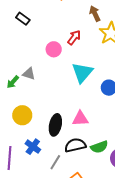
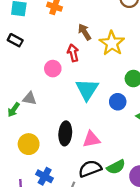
brown arrow: (95, 14) -> (84, 32), moved
red arrow: (74, 37) -> (73, 53), turned -42
black ellipse: (55, 125) -> (65, 133), moved

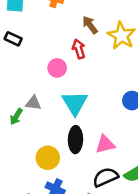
cyan triangle: (87, 89) -> (75, 103), moved
yellow circle: (29, 144) -> (48, 158), moved

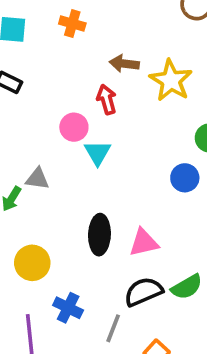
brown arrow: (90, 25) -> (124, 64), turned -48
cyan triangle: (75, 103) -> (98, 153), moved, size x0.7
yellow circle: (48, 158) -> (32, 263), moved

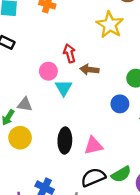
brown arrow: (124, 64) -> (89, 70), moved
yellow star: (171, 80) -> (110, 25), moved
yellow circle: (32, 263) -> (20, 138), moved

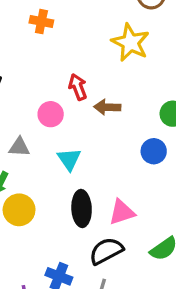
cyan triangle: (64, 88) -> (69, 159), moved
gray triangle: (25, 104) -> (19, 147), moved
black semicircle: (93, 177) -> (106, 251), moved

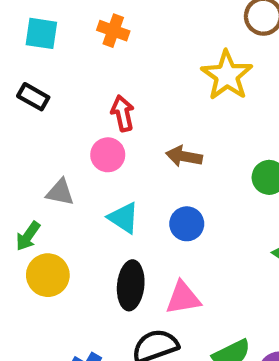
red arrow: (78, 87) -> (123, 113), moved
blue circle: (154, 151) -> (187, 224), moved
cyan triangle: (69, 159) -> (124, 218), turned -30

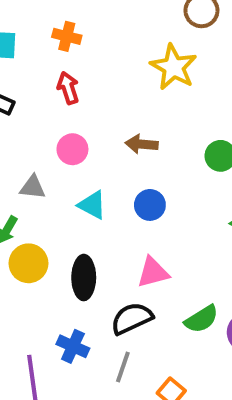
red arrow: (123, 113) -> (68, 88), moved
black ellipse: (131, 285) -> (84, 278), moved

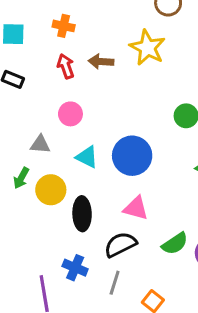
brown arrow: (142, 144) -> (101, 62), moved
blue circle: (150, 205) -> (132, 156), size x1.6
yellow circle: (28, 263) -> (51, 190), moved
pink triangle: (153, 272) -> (136, 208), turned 32

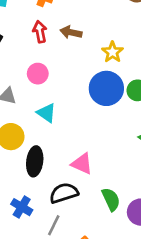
yellow star: (147, 48) -> (112, 52), moved, size x0.7
blue circle: (132, 156) -> (106, 88), moved
green semicircle: (175, 244) -> (111, 199), turned -90

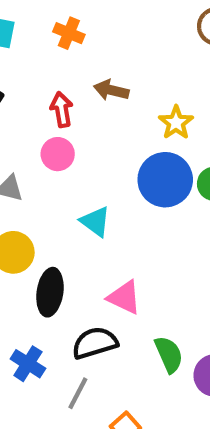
red arrow: (40, 32) -> (62, 110), moved
cyan triangle: (46, 113) -> (95, 222), moved

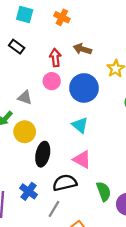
blue circle: (165, 180) -> (84, 88), moved
cyan triangle: (95, 222) -> (80, 125), moved

